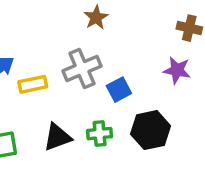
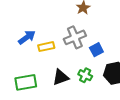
green cross: (100, 134) -> (85, 75), turned 32

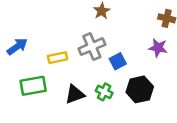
blue arrow: (27, 37) -> (17, 47), moved
green rectangle: (26, 82) -> (33, 86), moved

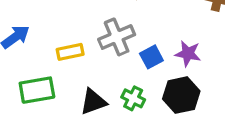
purple star: (158, 48) -> (188, 54), moved

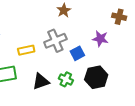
purple star: (188, 54) -> (100, 39), moved

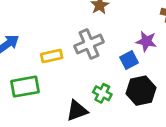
blue square: (77, 53) -> (129, 60), moved
black triangle: (41, 81) -> (77, 111), moved

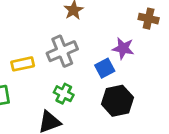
green cross: (102, 93) -> (64, 94), moved

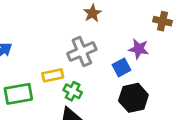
yellow rectangle: (23, 64) -> (53, 75), moved
green cross: (64, 94) -> (73, 91), moved

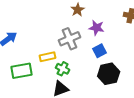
purple star: (139, 49) -> (97, 28), moved

